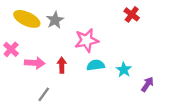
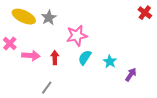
red cross: (132, 14) -> (145, 13), moved
cyan semicircle: (96, 65) -> (85, 58), turned -49
gray line: (44, 94) -> (47, 88), moved

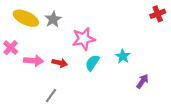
red cross: (145, 13) -> (158, 14), turned 32
red arrow: (55, 58) -> (60, 63), turned 104
cyan star: (110, 62) -> (123, 56), moved

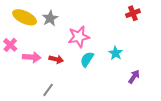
red cross: (158, 14) -> (133, 13), moved

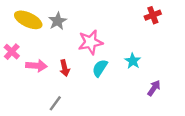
red arrow: (56, 59) -> (65, 68), turned 64

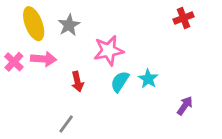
yellow ellipse: (28, 20) -> (34, 24), turned 44
cyan star: (133, 61) -> (148, 79), moved
pink arrow: (36, 66) -> (44, 59), moved

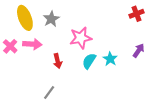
purple arrow: (185, 106) -> (139, 50), moved

